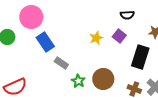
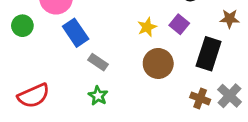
brown circle: (103, 79) -> (158, 63), moved
green star: (78, 81) -> (98, 96), moved

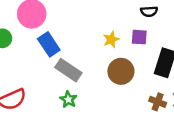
purple square: (179, 24) -> (139, 37), turned -35
gray rectangle: (98, 62) -> (68, 70), size x1.5

